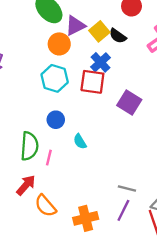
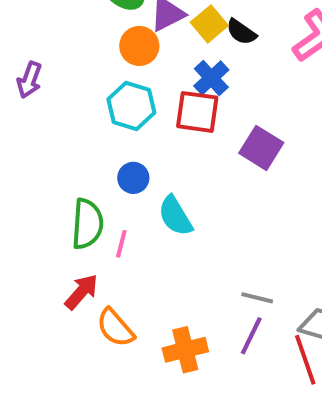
cyan semicircle: (80, 141) -> (175, 216), size x1.5

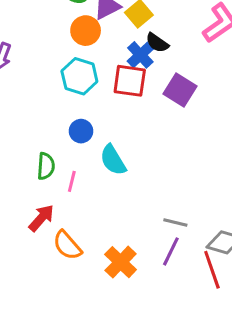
black semicircle: (241, 32) -> (157, 43), moved
purple square: (261, 148) -> (180, 90), moved
green semicircle: (87, 224) -> (46, 166), size x0.7
orange cross: (185, 350) -> (121, 262), turned -32

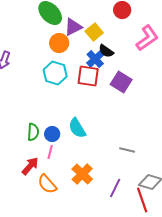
blue circle: (81, 131) -> (52, 134), moved
pink line: (72, 181) -> (50, 152), moved
gray line: (175, 223) -> (127, 150), moved
orange cross: (121, 262) -> (82, 174), moved

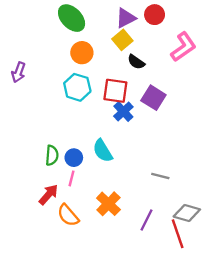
purple triangle: (73, 27) -> (126, 18), moved
blue cross: (95, 59) -> (123, 111), moved

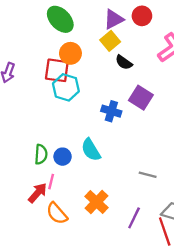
red square: (115, 91) -> (57, 70), moved
blue cross: (123, 111) -> (111, 111), turned -30
pink line: (72, 178) -> (51, 182), moved

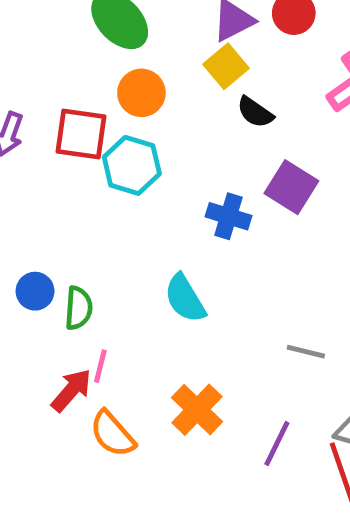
red square: (57, 70) -> (81, 134), moved
blue circle: (63, 157) -> (35, 291), moved

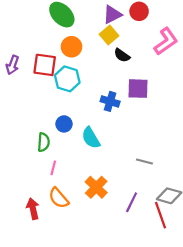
purple square: (291, 187) -> (138, 89), turned -30
blue circle: (35, 291) -> (64, 124), moved
red arrow: (71, 390) -> (33, 209), moved, turned -54

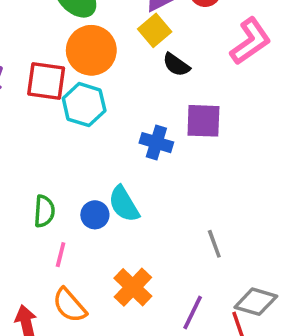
orange circle: (71, 47) -> (91, 50), size x1.4
blue circle: (64, 124) -> (95, 215), moved
gray line: (144, 162) -> (214, 244), turned 56

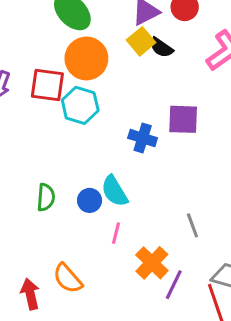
black semicircle: (176, 65) -> (161, 48), moved
pink line: (61, 255) -> (116, 233), moved
orange cross: (133, 287) -> (152, 263), moved

